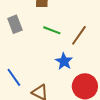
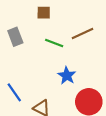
brown line: (79, 35) -> (82, 34), moved, turned 30

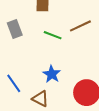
blue star: (67, 76) -> (52, 74), moved

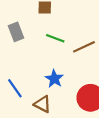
brown line: (80, 26) -> (84, 47), moved

